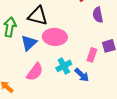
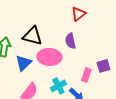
purple semicircle: (98, 15) -> (70, 41), moved

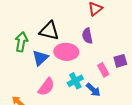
pink rectangle: (86, 75) -> (103, 70), turned -48

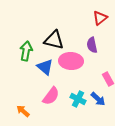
blue triangle: (40, 58) -> (45, 67), turned -36
cyan cross: (75, 81) -> (78, 99), moved, turned -35

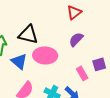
purple semicircle: (92, 45) -> (76, 39), moved, turned 56

